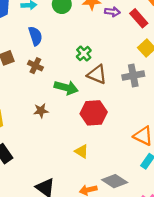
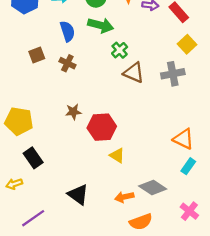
green arrow: (66, 88) -> (101, 25), moved
red hexagon: (94, 113) -> (102, 127), moved

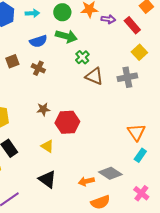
blue semicircle: (67, 31) -> (38, 41), turned 90
orange triangle: (183, 139) -> (136, 132), turned 30
yellow triangle: (117, 156) -> (47, 146), moved

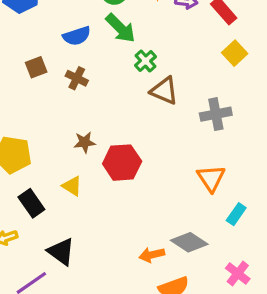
green arrow: (66, 36) -> (121, 28), turned 30
gray cross: (127, 77) -> (216, 114), moved
orange triangle: (136, 132) -> (211, 178), moved
yellow triangle: (47, 146) -> (72, 186), moved
black triangle: (47, 179) -> (61, 252), moved

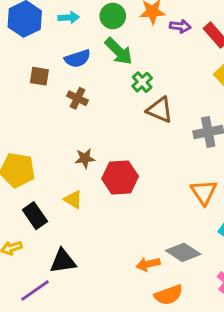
brown square: (36, 67) -> (39, 76), moved, turned 30
black triangle: (61, 252) -> (63, 261), turned -44

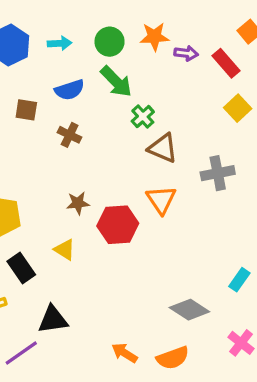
orange triangle: (204, 192) -> (161, 200), moved
orange arrow: (148, 264) -> (124, 353), moved, turned 45

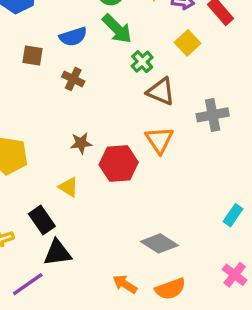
yellow square: (238, 108) -> (188, 43), moved
black rectangle: (21, 268) -> (42, 220), moved
gray diamond: (189, 310) -> (159, 243), moved

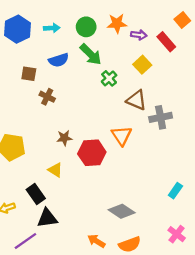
brown cross: (73, 79) -> (47, 97), moved
brown triangle: (161, 91) -> (137, 100), moved

